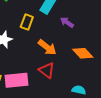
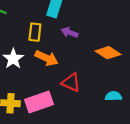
purple arrow: (67, 22) -> (70, 32), moved
orange arrow: (47, 47) -> (47, 58), moved

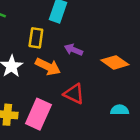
purple arrow: (70, 32) -> (73, 50), moved
pink rectangle: (39, 102) -> (38, 114), turned -48

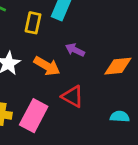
yellow rectangle: (36, 38) -> (33, 23), moved
orange diamond: (115, 62) -> (118, 66), turned -44

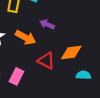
orange diamond: (118, 66) -> (71, 53), moved
pink rectangle: (34, 116) -> (16, 76), size x0.7

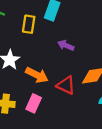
orange arrow: (26, 37) -> (37, 75), moved

